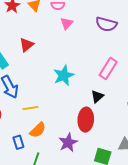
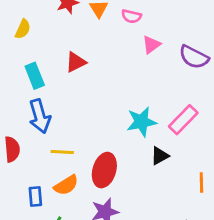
pink triangle: (67, 23) -> (151, 45), moved
cyan star: (64, 75) -> (141, 122), moved
red ellipse: (86, 120) -> (104, 170), moved

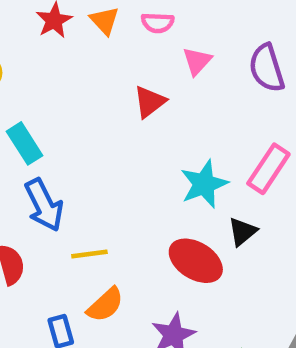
purple semicircle: (194, 57) -> (267, 68), turned 56
red triangle: (76, 62) -> (150, 102), moved
red ellipse: (104, 170) -> (196, 261), moved, turned -64

